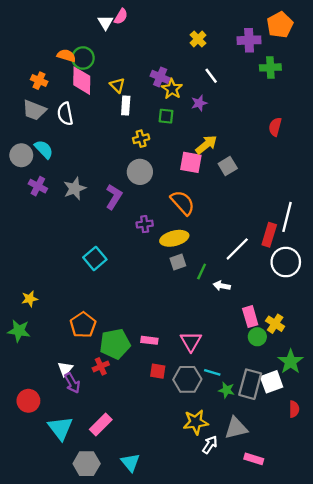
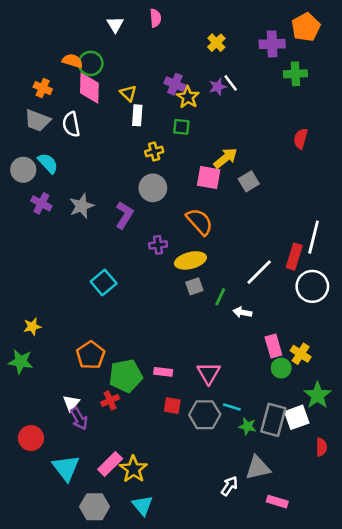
pink semicircle: (121, 16) -> (155, 18), moved, turned -35
purple star: (199, 103) -> (218, 87), moved
yellow star: (196, 422) -> (133, 469), moved, turned -30

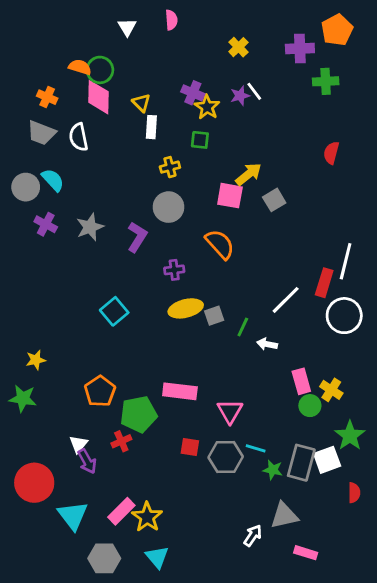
yellow ellipse: (190, 260) -> (186, 308), moved
pink rectangle: (163, 372) -> (180, 391), moved, size x1.6
red circle: (31, 438) -> (34, 483), size x1.4

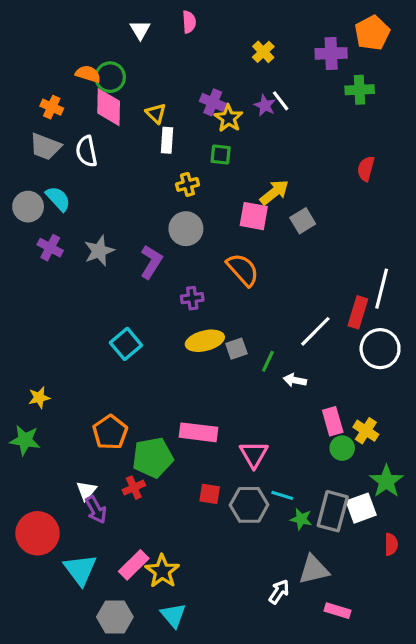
purple star: (240, 96) -> (265, 106), turned -30

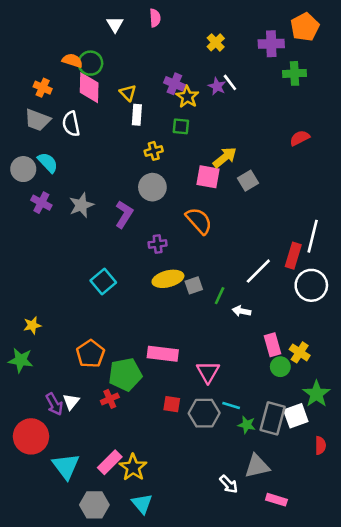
red semicircle: (366, 169) -> (300, 138), turned 48
purple arrow: (96, 510) -> (54, 404), moved
white arrow: (279, 592) -> (229, 484), turned 102

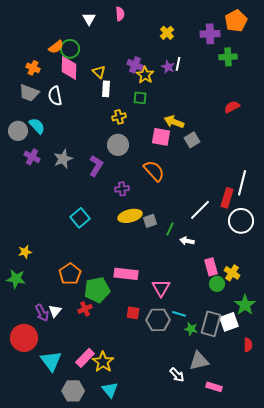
orange semicircle: (72, 61) -> (56, 47), turned 126
white line: (230, 82) -> (178, 64), turned 48
yellow arrow: (225, 157) -> (174, 122), turned -120

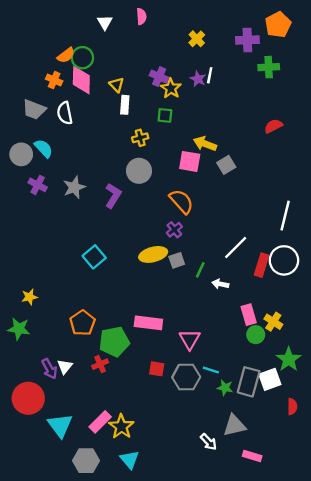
orange cross: (33, 68) -> (54, 80), moved
purple cross: (122, 189) -> (174, 230), moved, turned -32
red rectangle: (227, 198) -> (262, 265), moved

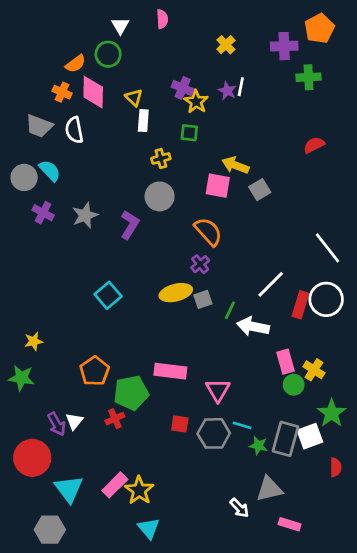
green circle: (82, 58) -> (108, 54), moved
white line: (285, 216) -> (327, 248), turned -52
white arrow: (220, 284) -> (253, 326), size x1.6
gray hexagon: (86, 461) -> (50, 530), moved

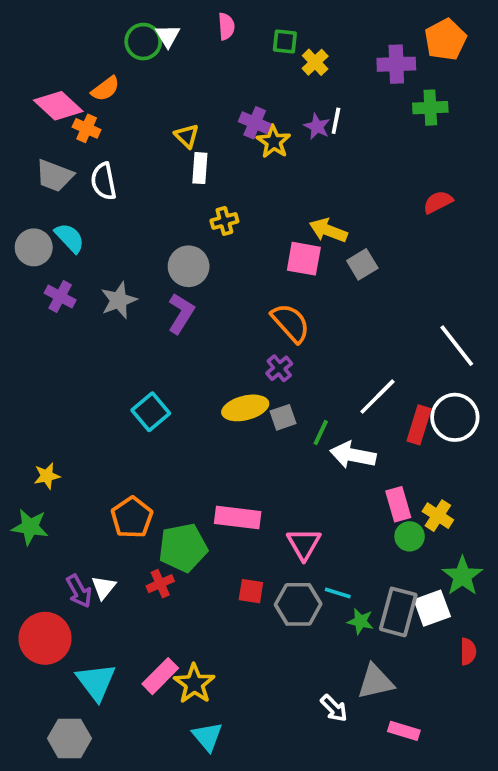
green circle: (108, 54) -> (143, 42), moved
pink diamond: (93, 92) -> (58, 106), moved, turned -48
green square: (189, 133) -> (285, 42), moved
gray circle: (160, 196) -> (189, 266), moved

